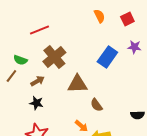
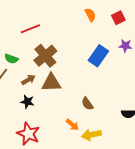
brown triangle: (77, 84) -> (51, 83), moved

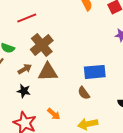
blue rectangle: (98, 56) -> (95, 72), moved, turned 50
orange arrow: (72, 125) -> (54, 114), moved

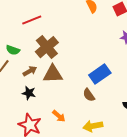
blue rectangle: (95, 72) -> (100, 74), turned -30

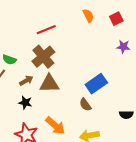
red line: (32, 20) -> (46, 30), moved
orange arrow: (59, 116) -> (55, 126), size x1.5

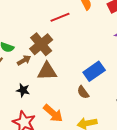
red line: (46, 30) -> (60, 17), moved
brown arrow: (26, 81) -> (24, 60), moved

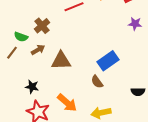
brown cross: (41, 44) -> (42, 26), moved, size x0.7
black star: (23, 90) -> (32, 87), moved

